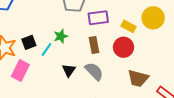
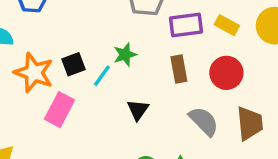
yellow rectangle: (129, 26) -> (227, 25), moved
gray semicircle: (94, 71) -> (204, 121), moved
brown trapezoid: (138, 78) -> (250, 123), turned -110

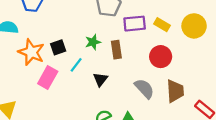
brown rectangle: (179, 69) -> (116, 50), moved
cyan line: (102, 76) -> (76, 65), moved

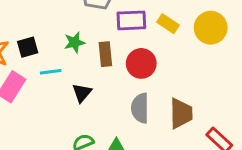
red circle: (161, 57) -> (141, 63), moved
cyan line: (76, 65) -> (51, 72), turned 42
gray semicircle: (144, 89) -> (140, 108), turned -140

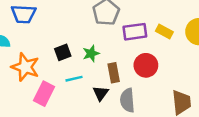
black square: (28, 47) -> (63, 52), moved
brown rectangle: (105, 54) -> (114, 73), moved
gray semicircle: (140, 108) -> (127, 100), moved

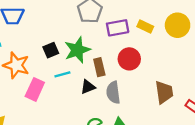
green star: (91, 53) -> (77, 50), size x1.6
black triangle: (101, 93) -> (88, 87), turned 35

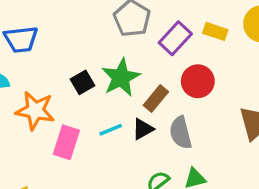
purple rectangle: (118, 28) -> (175, 38), turned -30
brown rectangle: (99, 67) -> (156, 98), turned 60
cyan line: (62, 74) -> (111, 130), moved

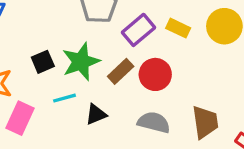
brown rectangle: (156, 98) -> (121, 71), moved
cyan line: (111, 130) -> (64, 98), moved
gray semicircle: (181, 133) -> (154, 122), moved, turned 112

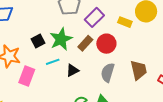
yellow rectangle: (178, 28) -> (125, 22), moved
gray semicircle: (154, 122) -> (108, 73), turned -84

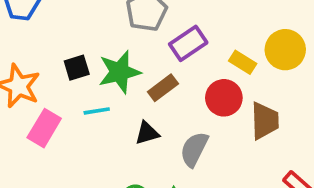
red circle: (106, 44) -> (224, 98), moved
black triangle: (72, 70) -> (147, 133), moved
brown trapezoid: (139, 70) -> (265, 121), moved

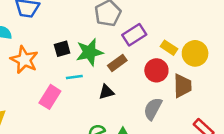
yellow circle: (285, 50) -> (195, 53), moved
pink rectangle: (44, 128) -> (50, 97), moved
gray semicircle: (194, 149) -> (153, 109), moved

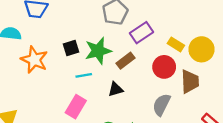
pink rectangle: (50, 97) -> (76, 107), moved

